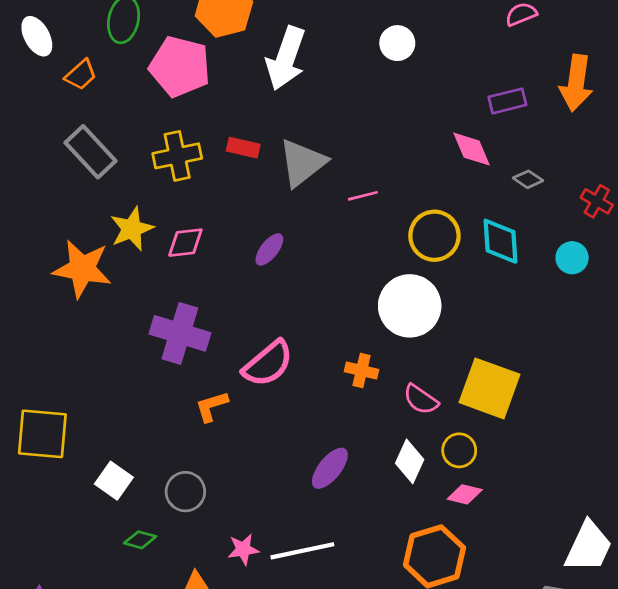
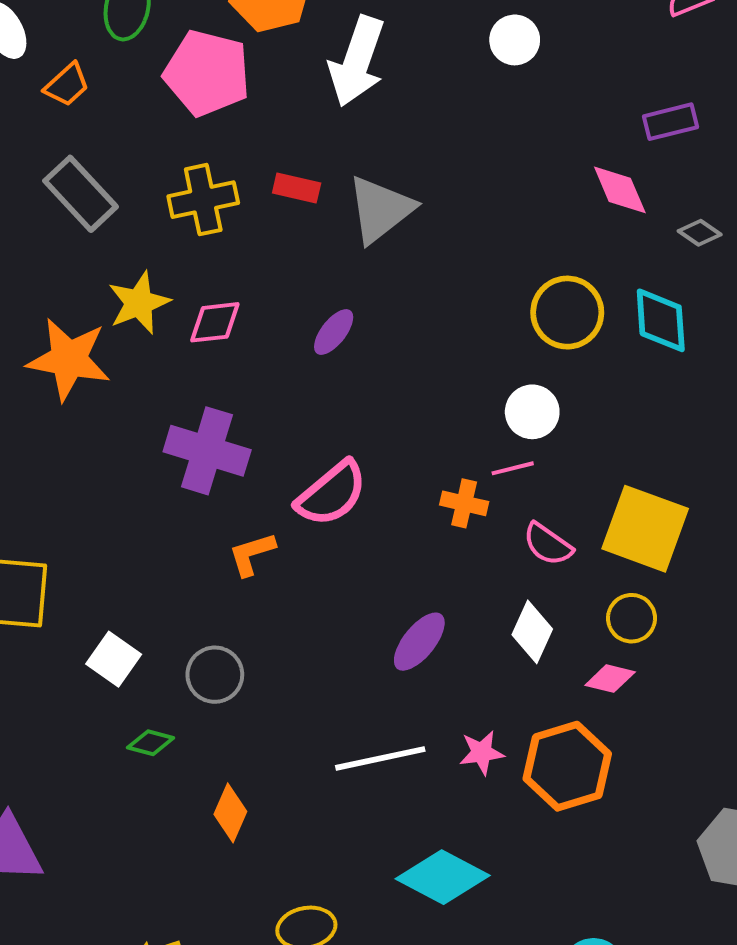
pink line: (363, 196) -> (513, 468), moved
white circle: (410, 306) -> (532, 412), size x0.6
yellow circle: (459, 450) -> (632, 618), moved
pink star: (243, 549) -> (482, 753), moved

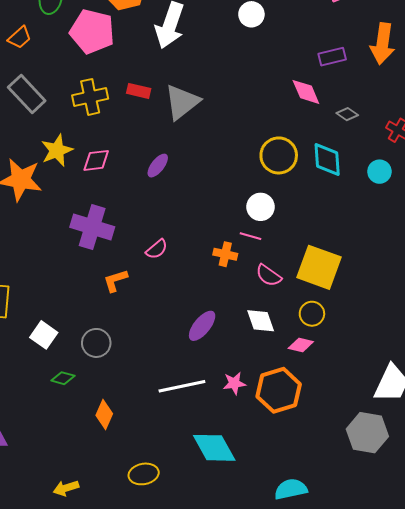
pink line: (513, 468) -> (250, 236), turned 30
pink semicircle: (332, 494) -> (157, 249), size x0.6
white diamond: (532, 632) -> (261, 321), turned -44
cyan diamond: (443, 877) -> (214, 448), turned 33

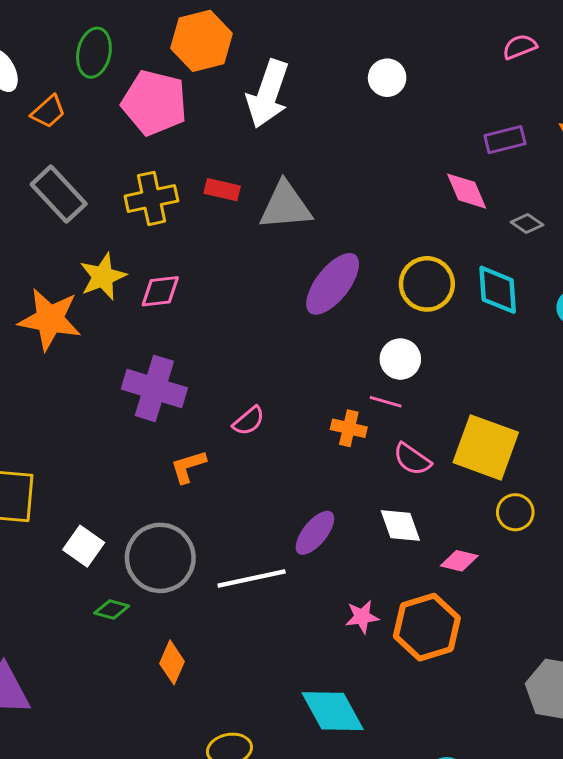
gray triangle: (182, 102) -> (285, 206), turned 33
purple ellipse: (158, 166) -> (333, 284), moved, size x1.8
yellow circle: (312, 314) -> (515, 512), moved
gray circle: (96, 343) -> (160, 558), size x1.6
white line: (182, 386) -> (252, 579), moved

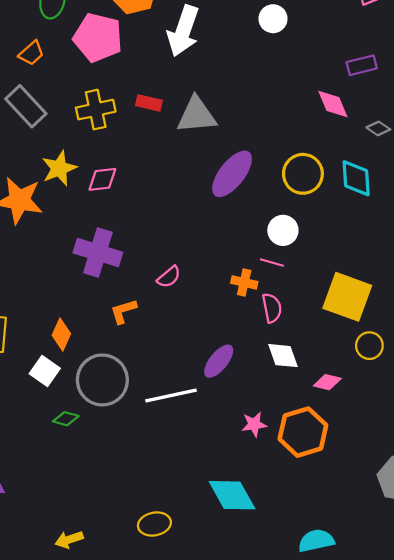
orange trapezoid: (48, 112) -> (31, 53), moved
pink semicircle: (412, 459) -> (272, 308), moved, turned -136
orange diamond: (172, 662) -> (61, 335), moved

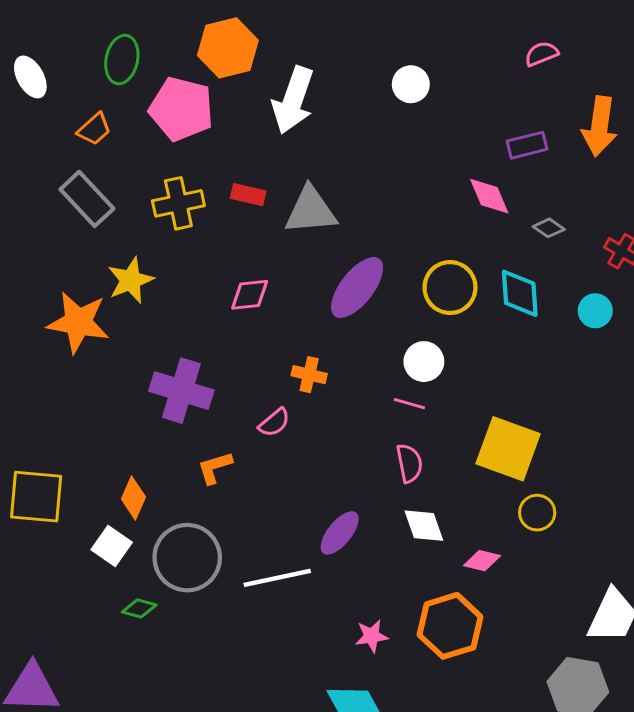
pink diamond: (102, 179) -> (250, 295), moved
orange cross: (244, 282) -> (309, 375), moved
pink star: (254, 424) -> (372, 636), moved

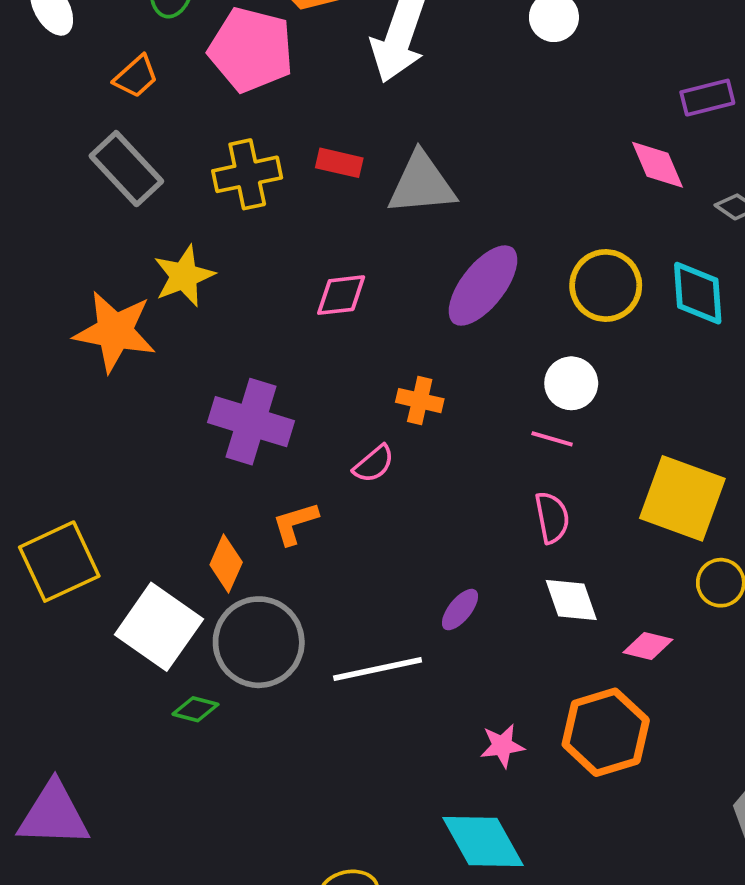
yellow square: (36, 497) -> (59, 562), turned -30
orange diamond: (133, 498) -> (226, 564), moved
purple ellipse: (340, 533) -> (460, 610), size x0.7
white square: (112, 546) -> (159, 627), size x1.6

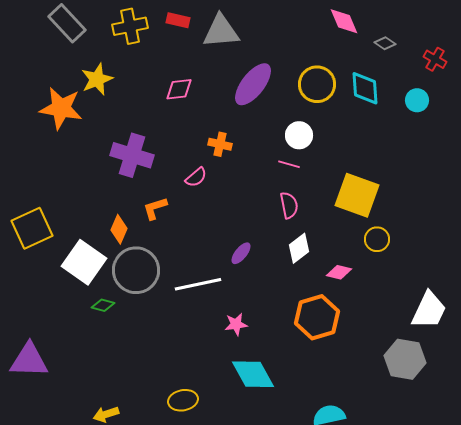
white diamond: (571, 600) -> (299, 248), turned 72
pink star: (502, 746) -> (236, 324), moved

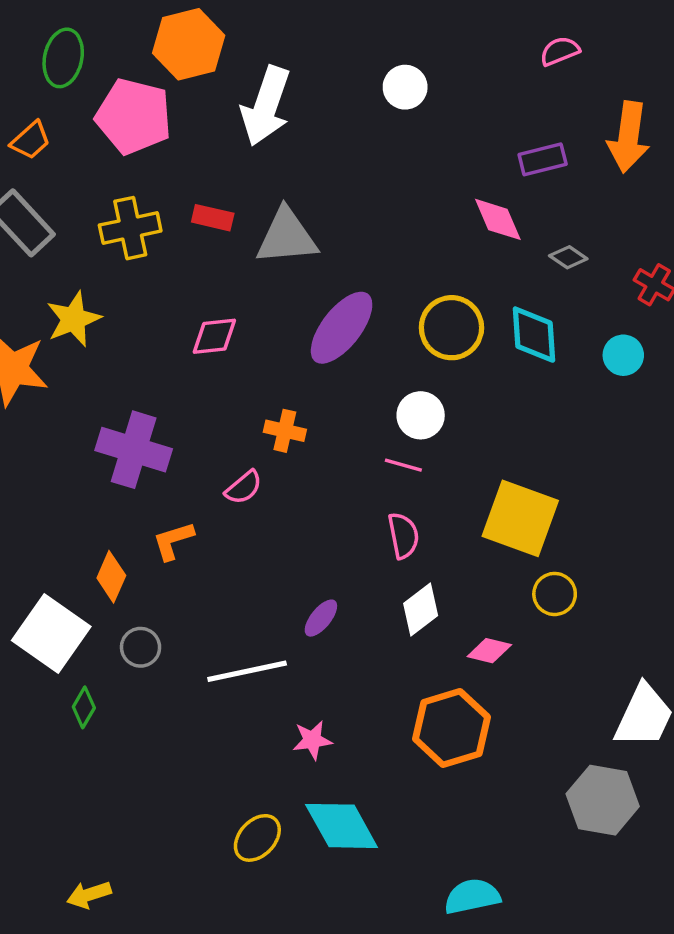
gray circle: (136, 270) -> (141, 647), size x0.5
green diamond: (103, 305) -> (84, 707), turned -75
yellow ellipse: (183, 400) -> (257, 838), moved, turned -36

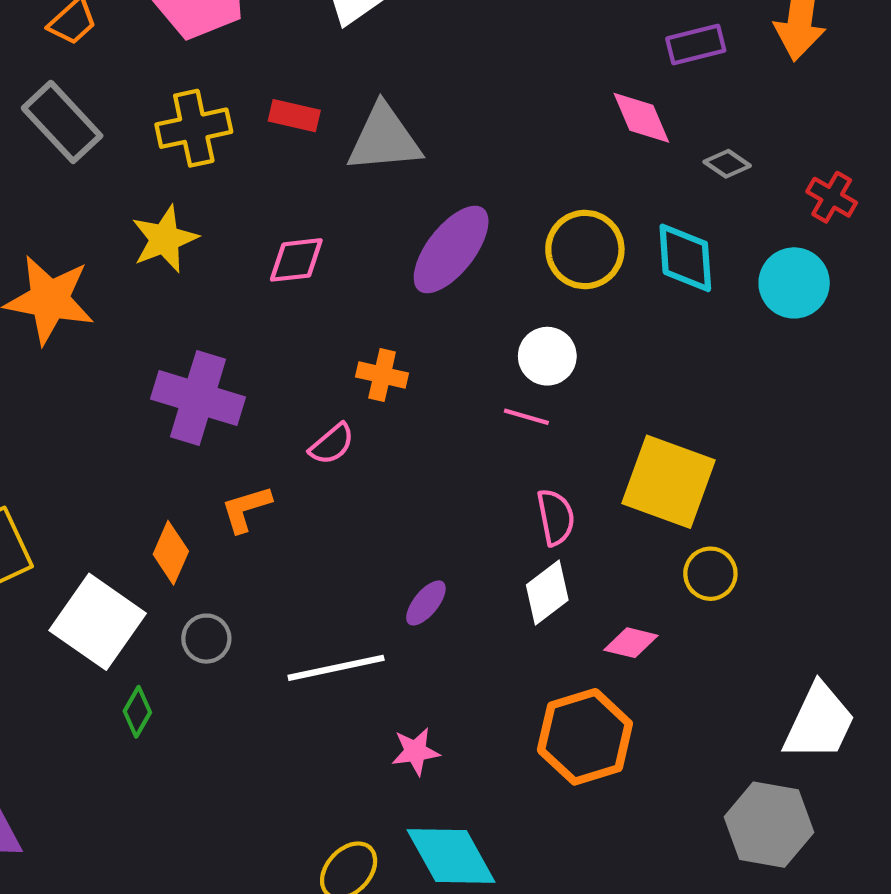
yellow star: (74, 319) -> (165, 239), moved
cyan circle: (623, 355) -> (794, 283), size x1.4
pink semicircle: (403, 536) -> (556, 517), moved

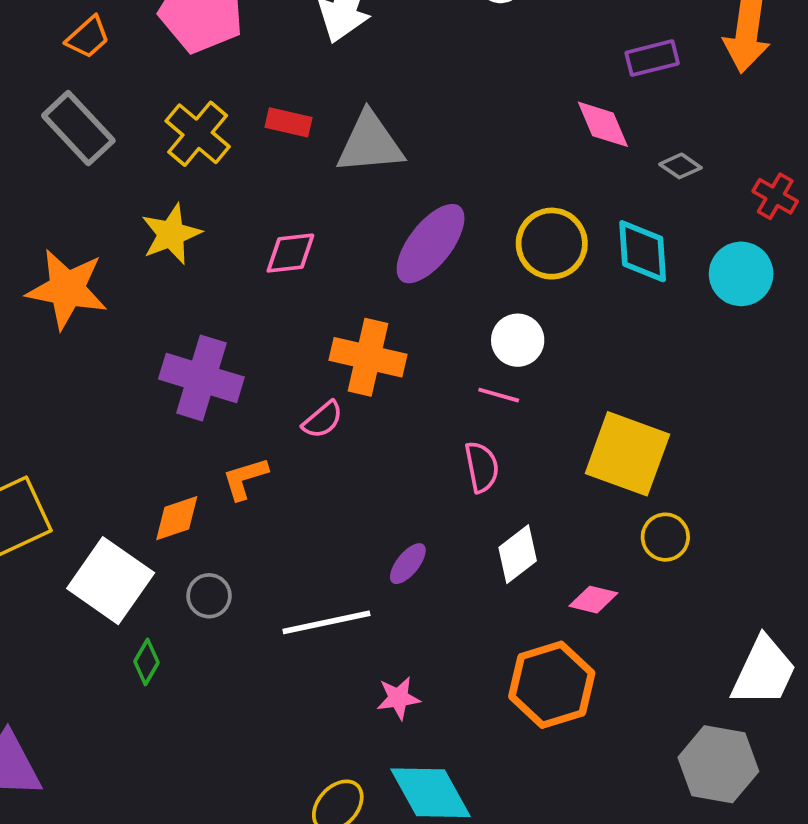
yellow cross: (194, 128) -> (198, 134), turned -38
orange cross: (382, 375) -> (368, 357), size x1.6
pink semicircle: (556, 517) -> (482, 467), moved
orange diamond: (171, 553) -> (177, 518), turned 48

